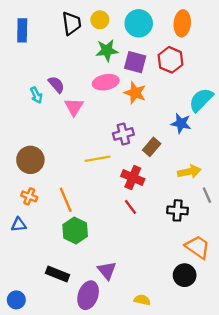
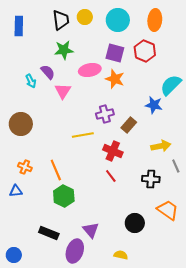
green star: (107, 50) -> (64, 50), moved
brown circle: (30, 160) -> (21, 124), moved
black circle: (185, 275) -> (135, 223), moved

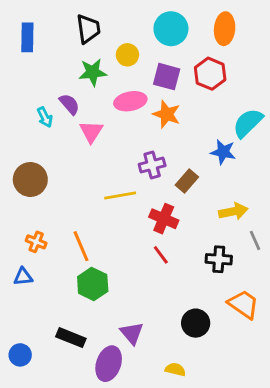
yellow circle: (85, 17) -> (127, 55), moved
blue circle: (14, 255) -> (20, 355), moved

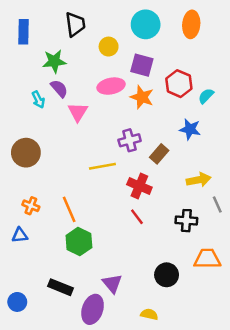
green star: (93, 72) -> (54, 61), moved
red hexagon: (210, 74) -> (179, 84), moved
cyan semicircle: (248, 123) -> (206, 96), moved, size x0.6
orange trapezoid: (243, 304) -> (207, 259), turned -36

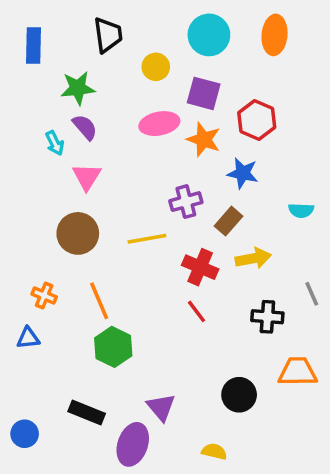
cyan semicircle: (206, 96) -> (301, 210), moved, turned -133
pink triangle: (78, 112) -> (87, 177), moved
blue star: (190, 129) -> (243, 173), moved
brown circle: (26, 153) -> (78, 233), moved
yellow arrow: (199, 180) -> (253, 258), moved

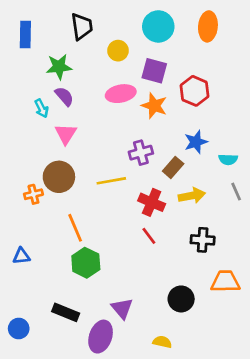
blue star: (243, 173) -> (196, 142), moved, turned -30
gray line: (312, 294) -> (236, 192), moved
orange cross: (44, 295) -> (33, 194), moved, turned -36

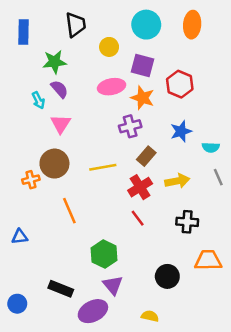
purple cross: (141, 153) -> (130, 126), moved
brown rectangle: (173, 167) -> (146, 156), moved
red cross: (152, 202) -> (140, 187), turned 35
green hexagon: (86, 263) -> (104, 254), moved
purple ellipse: (101, 337) -> (93, 311), turned 44

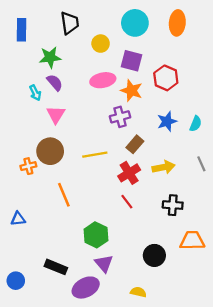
cyan semicircle: (211, 147) -> (196, 124), moved, turned -70

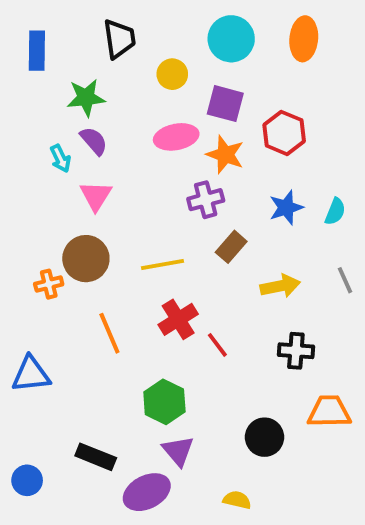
red cross: (129, 173) -> (178, 319), moved
blue triangle: (18, 219) -> (31, 374), size x1.5

